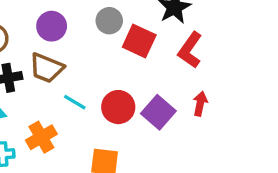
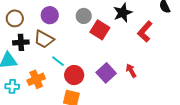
red L-shape: (190, 50) -> (145, 32), moved
red arrow: (200, 104) -> (131, 71), turned -48
red circle: (118, 107) -> (74, 75), moved

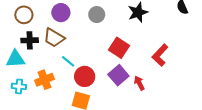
red square: (100, 30) -> (119, 48), moved
red L-shape: (145, 32) -> (160, 55), moved
red arrow: (131, 71) -> (139, 83), moved

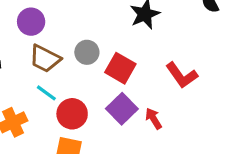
gray circle: (97, 15) -> (87, 52), moved
brown trapezoid: (54, 38) -> (45, 59), moved
red L-shape: (160, 55) -> (182, 75), turned -75

